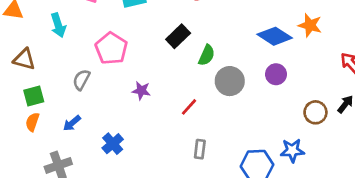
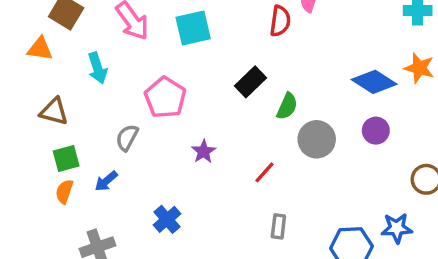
purple star: (141, 91) -> (204, 151), turned 30
blue arrow: (72, 123) -> (106, 181), moved

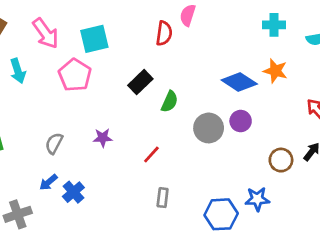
pink pentagon: (165, 98) -> (75, 75), moved
gray semicircle: (127, 138) -> (54, 143), moved
gray circle: (317, 139) -> (209, 128), moved
purple star: (204, 151) -> (103, 138), turned 30
blue arrow: (106, 181) -> (48, 182), moved

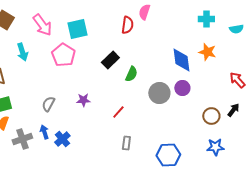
blue diamond: (239, 82) -> (181, 60), turned 50
blue arrow: (48, 182) -> (44, 132), turned 112
blue star: (257, 199) -> (215, 147), moved
gray cross: (18, 214) -> (22, 139), moved

